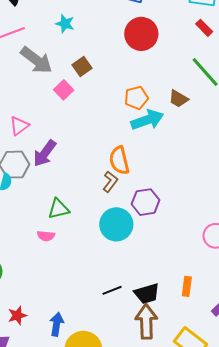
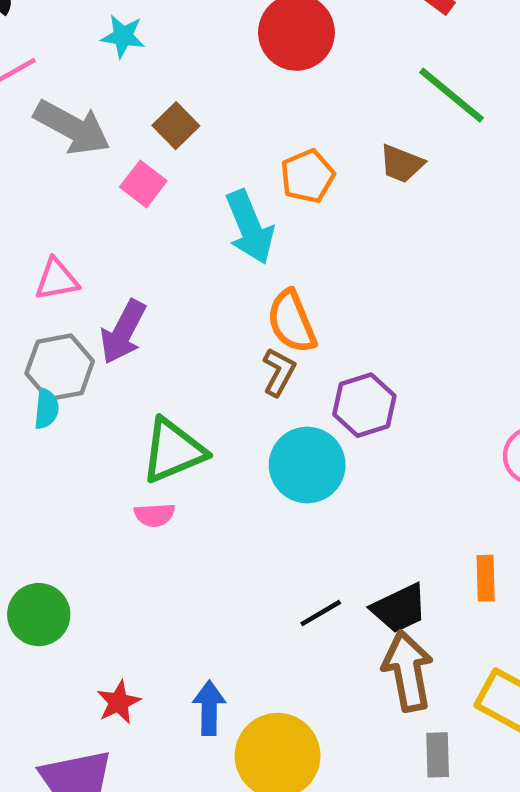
cyan arrow: (147, 120) -> (250, 227), moved, turned 96
pink triangle: (19, 126) -> (57, 280), turned 35
green triangle: (58, 209) -> (173, 451), size x1.4

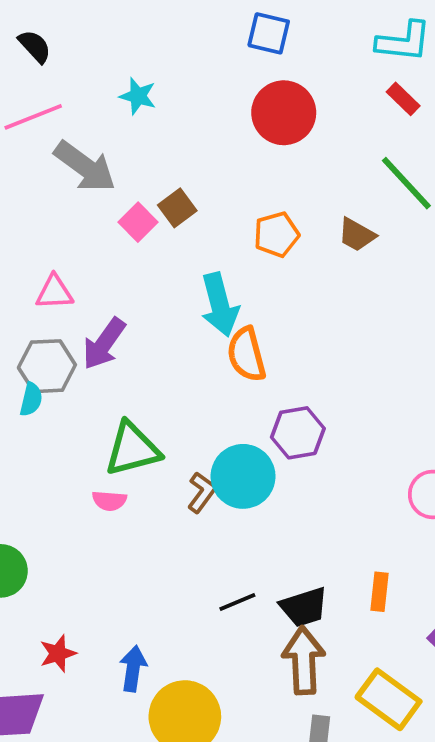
brown square: (176, 126) -> (177, 208), moved
cyan arrow: (250, 227) -> (220, 305), moved
brown L-shape: (279, 372) -> (202, 492), moved

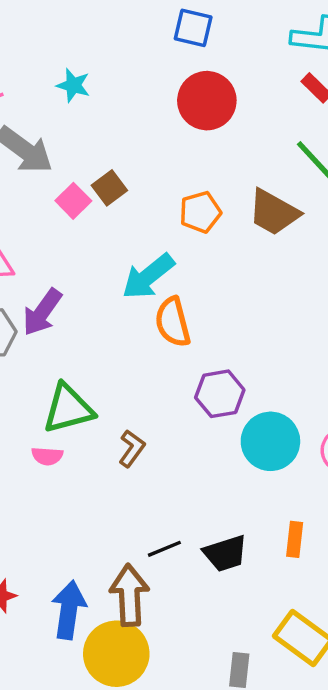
brown trapezoid: (357, 235) -> (274, 212), size x1.5
cyan arrow: (220, 305) -> (148, 276), turned 66
cyan circle: (243, 476) -> (270, 441), moved
brown arrow: (304, 660) -> (129, 595), moved
blue arrow: (133, 669) -> (69, 610), size x1.4

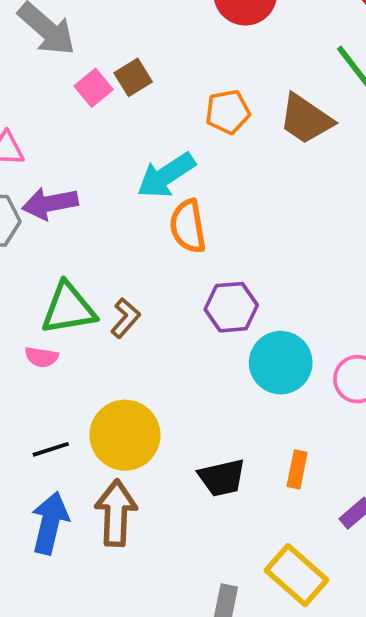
purple arrow: (42, 312) -> (50, 203), turned 39
brown L-shape: (132, 448) -> (125, 318), moved
black line: (164, 549) -> (51, 449), moved
yellow circle: (116, 654) -> (125, 435), moved

